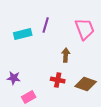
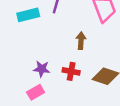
purple star: (14, 78) -> (42, 69), moved

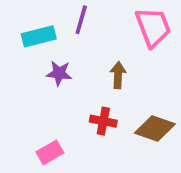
purple star: (42, 69) -> (59, 73), moved

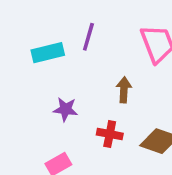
purple star: (59, 73) -> (65, 109), moved

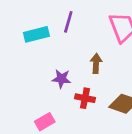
purple star: (65, 109) -> (61, 79), moved

